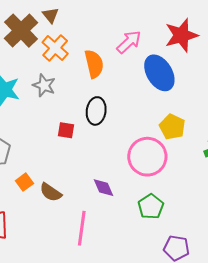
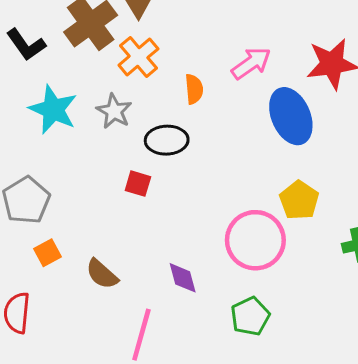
orange semicircle: (94, 64) -> (194, 89), size x0.7
black ellipse: (96, 111) -> (167, 140), moved, turned 72
orange square: (24, 182) -> (48, 253), moved

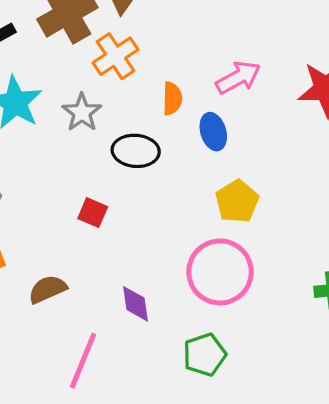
blue ellipse: (291, 116) -> (213, 132), moved, size x0.6
red square: (138, 184) -> (93, 213), moved
yellow pentagon: (299, 200) -> (237, 201), moved
brown semicircle: (102, 274) -> (48, 289), turned 108

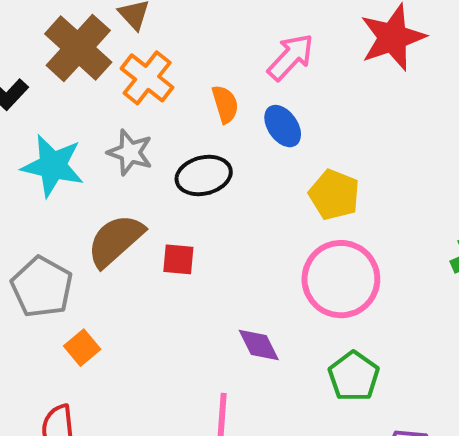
brown semicircle: (48, 289) -> (115, 240), moved, size x1.4

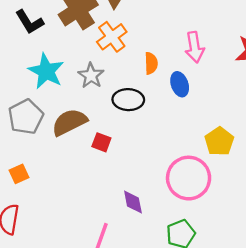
pink arrow: (291, 57) -> (195, 47), turned 112
yellow pentagon: (334, 195) -> (219, 141), moved
gray pentagon: (42, 287) -> (26, 117), moved
orange square: (82, 348) -> (19, 174), moved

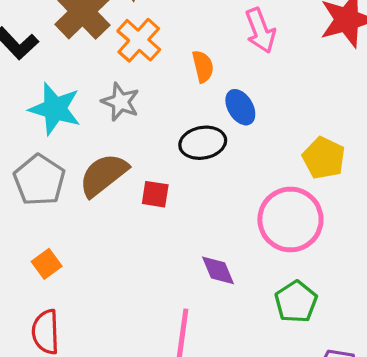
blue ellipse: (180, 84) -> (240, 107), moved
black ellipse: (128, 100) -> (203, 143), moved

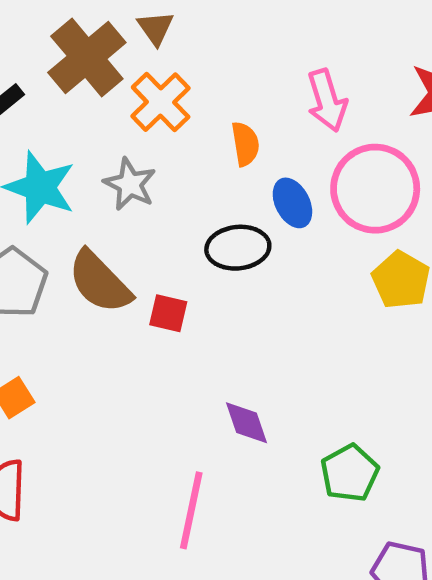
brown semicircle: (103, 175) -> (100, 282), turned -100
pink circle: (290, 220) -> (375, 189), moved

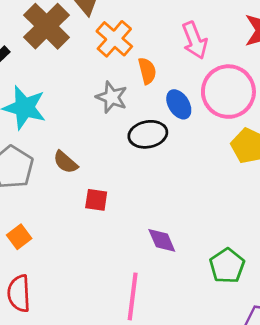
orange cross: (161, 102) -> (114, 39), moved
gray star: (130, 184) -> (112, 97), moved
brown semicircle: (100, 282) -> (65, 162), size x0.6
red square: (168, 313) -> (96, 200), moved

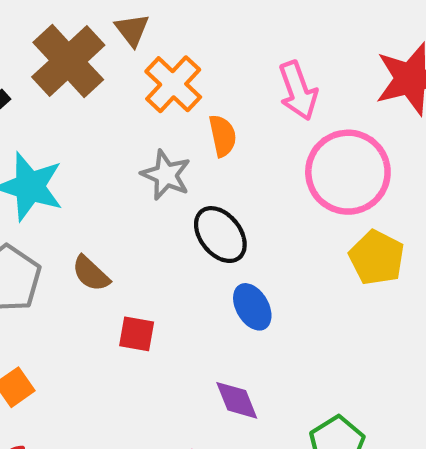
blue ellipse: (179, 104) -> (252, 307), moved
black ellipse: (148, 134) -> (220, 235), turned 60

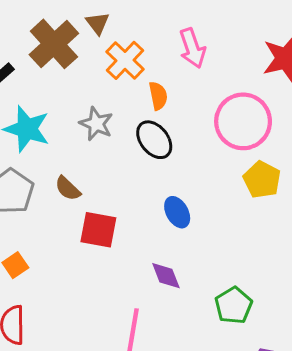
pink arrow: (298, 91) -> (192, 48), moved
gray star: (166, 175) -> (96, 124), moved
black ellipse: (220, 235) -> (154, 140), moved
red square: (137, 334) -> (98, 230), size x1.5

